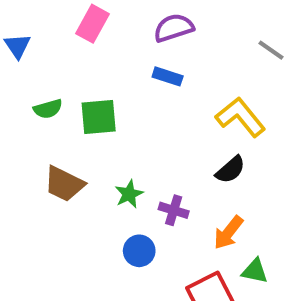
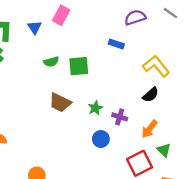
pink rectangle: (93, 24) -> (61, 15), moved
purple semicircle: (174, 28) -> (135, 17), moved
gray line: (271, 50) -> (170, 13), moved
green triangle: (255, 271) -> (164, 150), turned 32

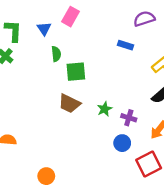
green semicircle: (51, 62) -> (56, 54), moved, turned -80
green square: (79, 66) -> (76, 72), moved
blue circle: (101, 139) -> (122, 143), moved

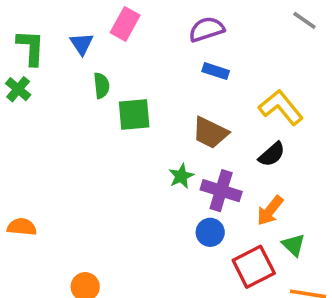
purple semicircle: (144, 19) -> (207, 29), moved
brown trapezoid: (69, 103) -> (210, 133), moved
purple cross: (129, 118) -> (221, 191), size x1.5

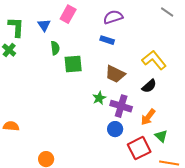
blue rectangle: (216, 71) -> (107, 40), moved

